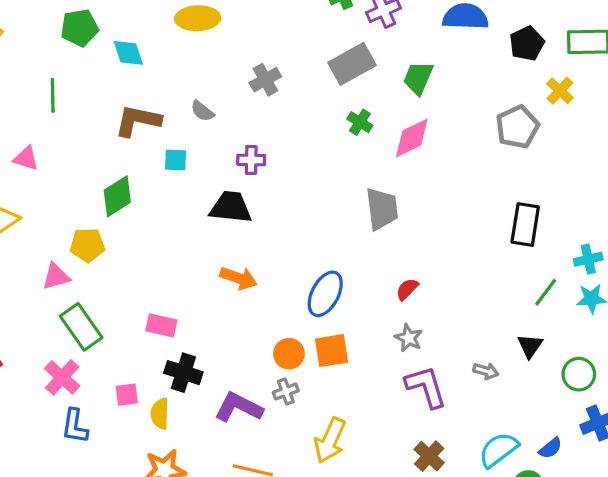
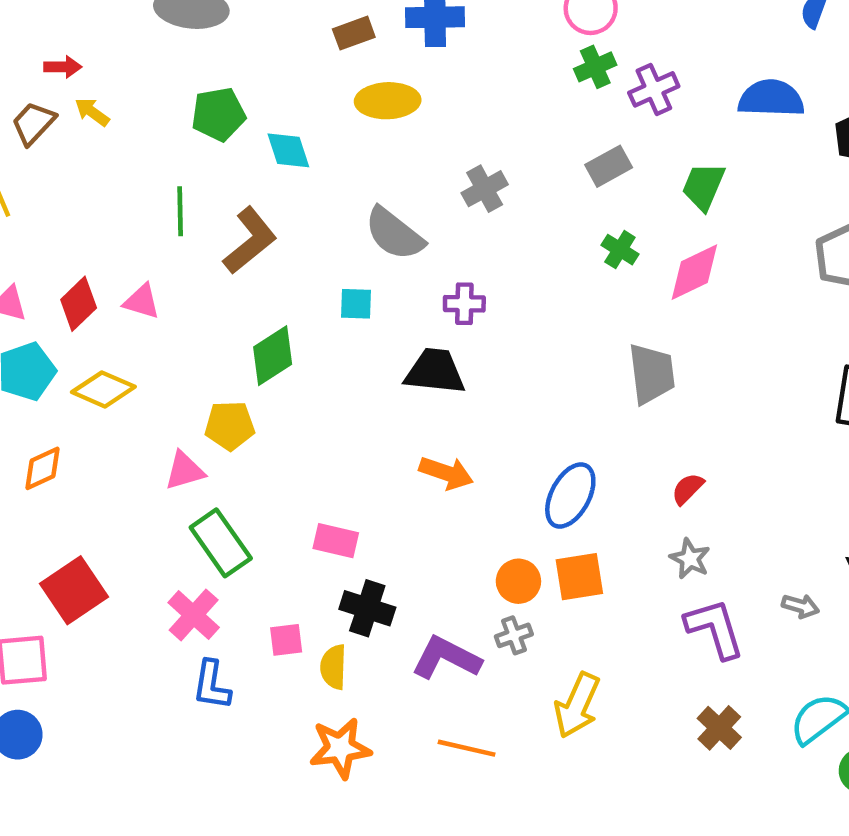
gray rectangle: (352, 64) -> (609, 166), size x0.7
gray semicircle: (202, 111) -> (394, 234), size x1.8
brown L-shape: (138, 121) -> (250, 241), moved, turned 129

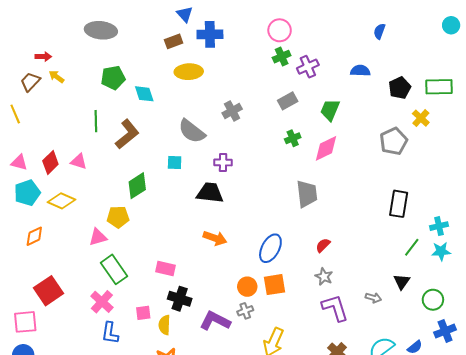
blue semicircle: (771, 98) -> (360, 71), size x0.7
green cross: (620, 250) -> (293, 138), turned 35

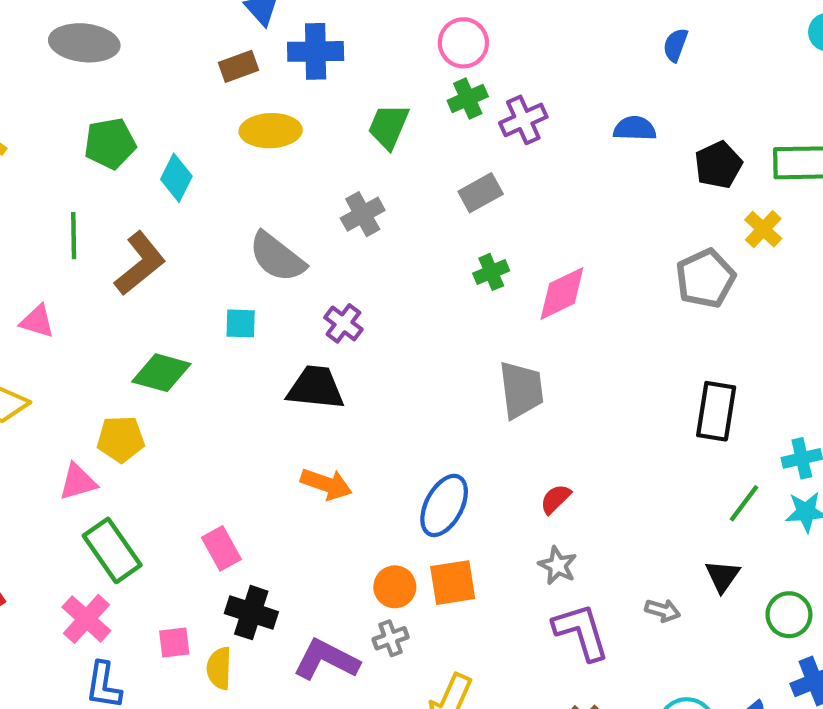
cyan diamond: (144, 94) -> (176, 178), turned 45
green trapezoid: (330, 110) -> (388, 126), moved
purple cross: (223, 162) -> (343, 323), turned 36
green diamond: (137, 186) -> (161, 373), turned 48
pink rectangle: (166, 268) -> (221, 548), turned 48

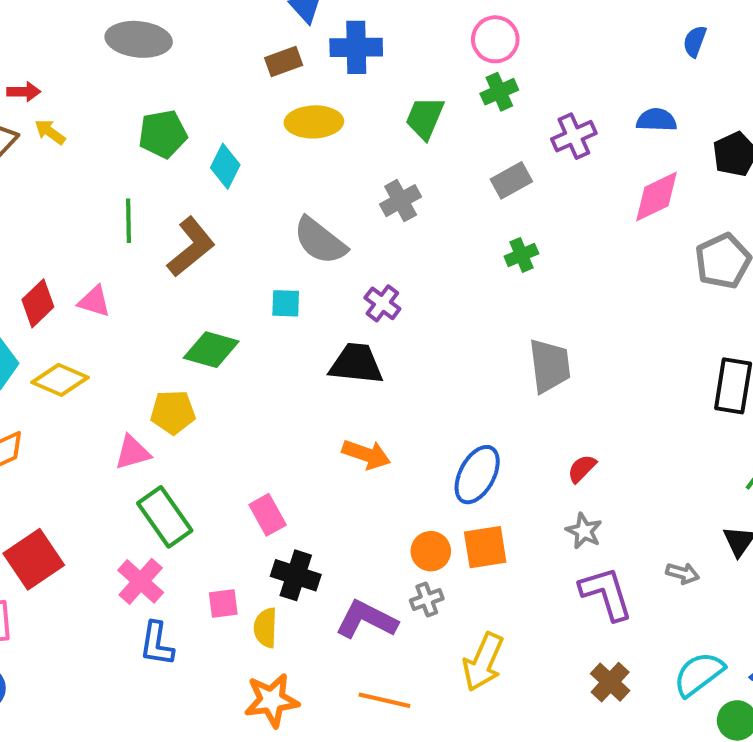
purple cross: (523, 120) -> (574, 136), moved
pink diamond: (562, 293) -> (656, 197), moved

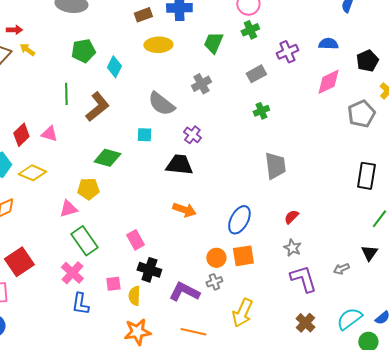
gray arrow: (683, 573) -> (341, 269), turned 140

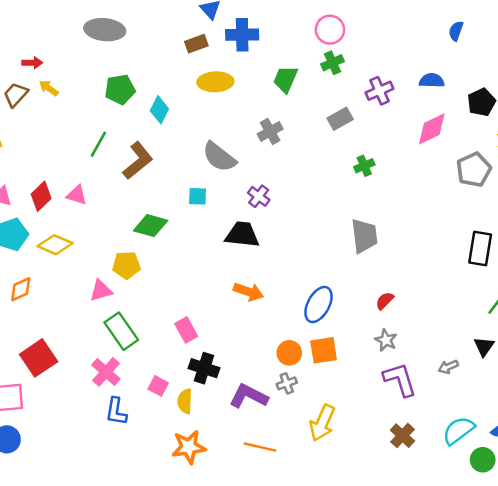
green line: (66, 94) -> (98, 144), turned 30
green cross: (261, 111) -> (364, 166), moved
pink square: (113, 284) -> (158, 386), turned 35

